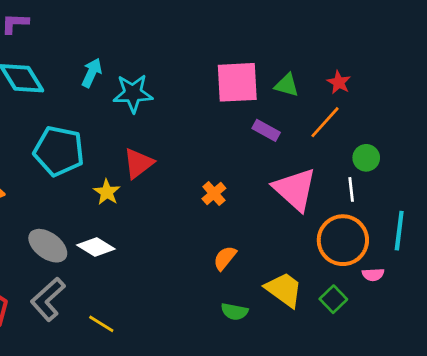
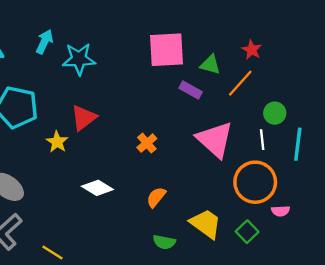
green triangle: (287, 85) -> (210, 65), moved
cyan line: (399, 231) -> (298, 144), moved
white diamond: (96, 247) -> (97, 188), moved

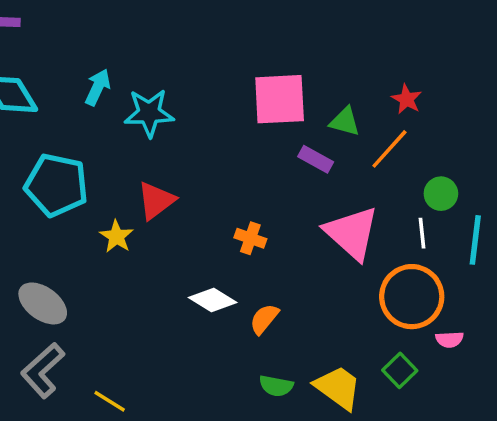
orange cross: (147, 143) -> (250, 238), turned -30
white diamond: (97, 188) -> (213, 300), moved
yellow trapezoid: (206, 224) -> (338, 388), moved

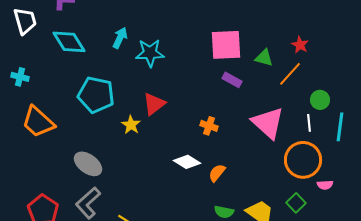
purple rectangle: (316, 159) -> (232, 80), moved

